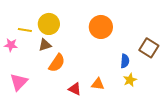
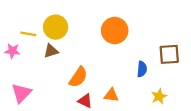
brown square: (149, 48) -> (169, 54), turned -36
orange semicircle: (57, 63) -> (78, 77), moved
yellow star: (130, 80) -> (159, 96), moved

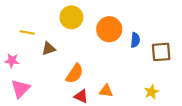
yellow circle: (56, 27) -> (71, 17), moved
pink star: (12, 51) -> (12, 61), moved
blue semicircle: (142, 69) -> (135, 40), moved

